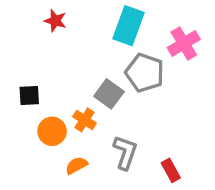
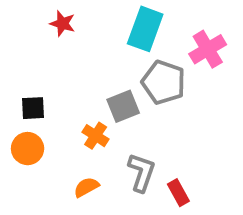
gray square: (109, 94) -> (123, 106), turned 32
orange circle: (52, 131) -> (28, 149), moved
red rectangle: (171, 170) -> (178, 193), moved

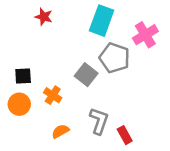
gray square: (123, 106) -> (86, 75), turned -30
orange cross: (96, 136) -> (53, 95), moved

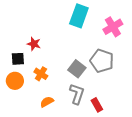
red star: (44, 17) -> (34, 44), moved
gray pentagon: (114, 58) -> (102, 61), moved
gray square: (86, 75) -> (77, 69), moved

